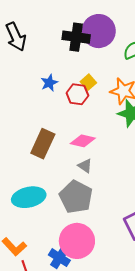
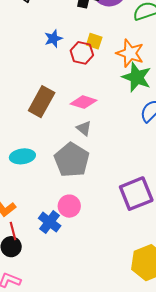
yellow square: (88, 82) -> (94, 41), turned -35
cyan ellipse: (29, 197) -> (22, 156), size x0.7
pink circle: (77, 241) -> (69, 206), size x0.6

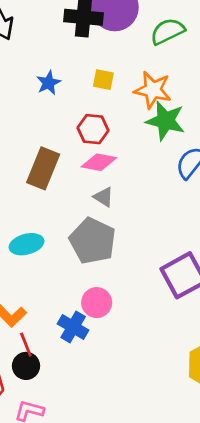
red hexagon: (82, 53) -> (93, 129), moved

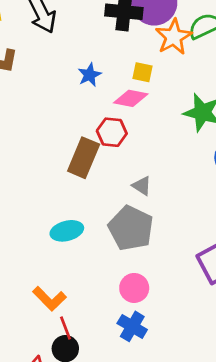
orange star: (153, 90) -> (174, 37), moved, turned 30
red hexagon: (93, 129) -> (112, 132), moved
pink diamond: (99, 162) -> (131, 98), moved
blue cross: (73, 327) -> (132, 326), moved

